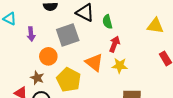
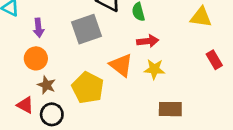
red arrow: (115, 44) -> (148, 41), turned 63
orange circle: (48, 56) -> (36, 58), moved

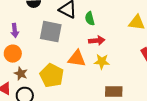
gray square: (86, 29) -> (51, 32), turned 30
orange triangle: (121, 65) -> (77, 59), turned -30

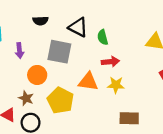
orange circle: (13, 54) -> (37, 75), moved

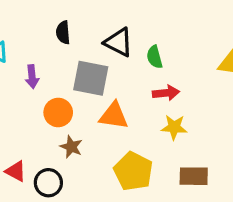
black semicircle: (41, 21) -> (63, 32), turned 88
orange triangle: (88, 82) -> (114, 116), moved
brown star: (26, 98) -> (71, 147), moved
yellow pentagon: (60, 100) -> (133, 171), moved

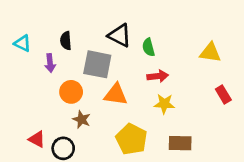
black semicircle: (63, 32) -> (66, 41), moved

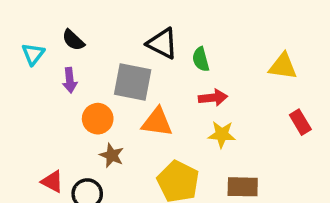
black semicircle: (66, 41) -> (73, 40), moved, turned -42
cyan triangle: (22, 43) -> (33, 54), turned 42

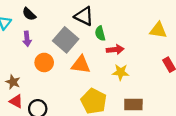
green semicircle: (201, 59) -> (100, 33), moved
gray square: (133, 82) -> (66, 40), turned 30
brown star: (112, 155) -> (13, 82), moved

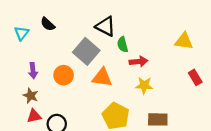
purple arrow: (27, 39) -> (33, 71), moved
red triangle: (16, 101) -> (34, 116), turned -40

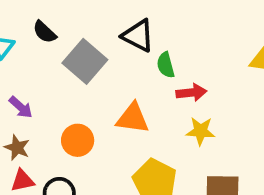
gray square: (86, 51) -> (85, 61), moved
purple arrow: (33, 71) -> (21, 107), turned -42
orange circle: (64, 75) -> (78, 140), moved

